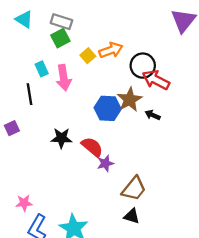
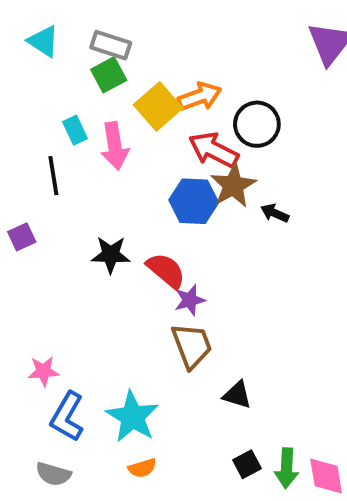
yellow square: (88, 56) -> (158, 106), size x1.6
red arrow: (156, 80) -> (213, 150), moved
brown trapezoid: (134, 189) -> (192, 346), moved, turned -60

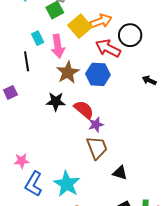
brown star: (233, 185) -> (68, 72), moved
black arrow: (275, 213) -> (149, 80), moved

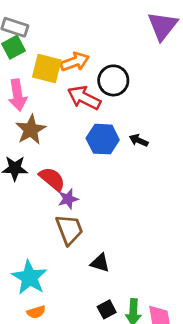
yellow square: (80, 26) -> (47, 68), turned -35
blue hexagon: (98, 74) -> (103, 139), moved

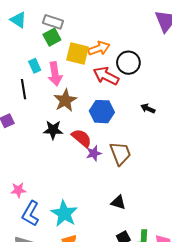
blue hexagon: (103, 139) -> (102, 112), moved
brown trapezoid: (69, 230) -> (120, 153), moved

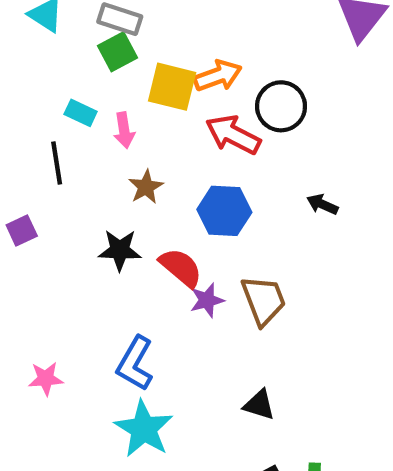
cyan rectangle: (35, 66) -> (81, 113), turned -40
pink arrow: (55, 74) -> (124, 130), size x0.7
brown star: (65, 100) -> (146, 187), size x0.7
blue L-shape: (31, 214) -> (135, 363), moved

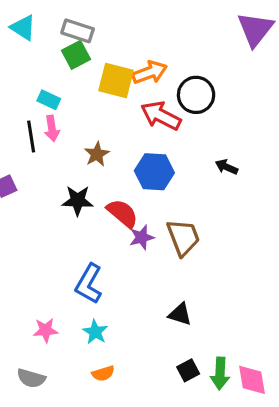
pink arrow: (124, 130) -> (52, 129), moved
pink star: (46, 379) -> (46, 330), moved
cyan star: (144, 429) -> (95, 332), size x0.6

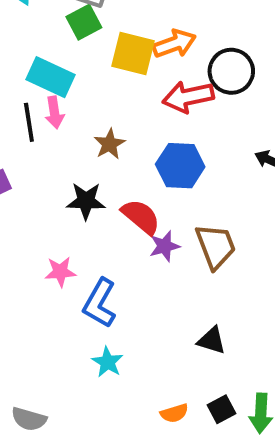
cyan rectangle: (49, 100) -> (51, 77), size x1.6
red arrow: (161, 116) -> (188, 97), turned -39
pink star: (46, 330) -> (60, 272), moved
orange semicircle: (103, 373) -> (174, 413), moved

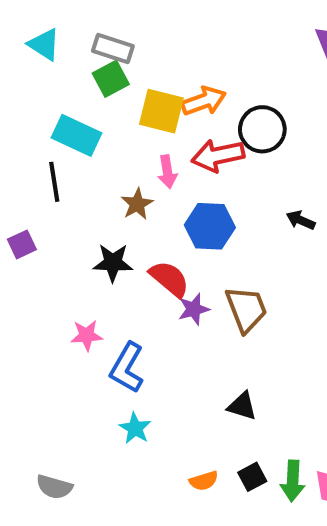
pink arrow: (54, 113) -> (167, 172), moved

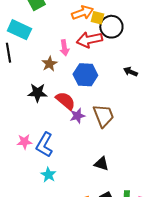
yellow square: (161, 111) -> (97, 18), moved, size x0.6
pink star: (87, 335) -> (24, 142), moved

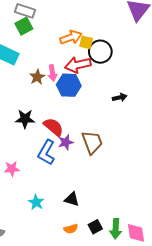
brown star: (49, 64) -> (37, 77), moved
black arrow: (130, 72) -> (120, 97), turned 144
blue hexagon: (85, 75) -> (69, 85), moved
blue L-shape: (44, 145) -> (46, 152), moved
black triangle: (101, 164) -> (72, 199), moved

